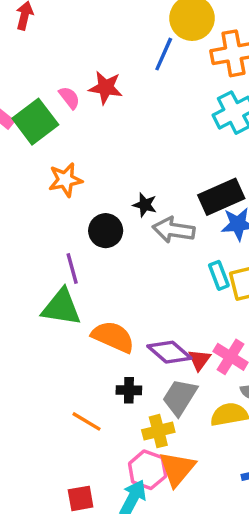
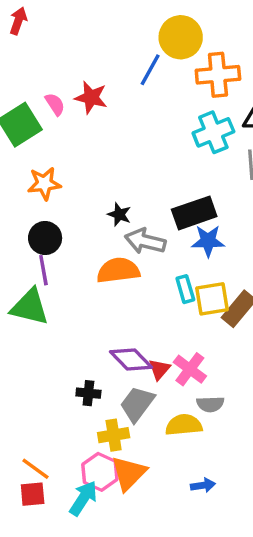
black circle: (106, 231) -> (45, 238), moved
orange semicircle: (113, 337) -> (118, 270), moved, turned -36
orange line: (86, 421) -> (35, 469), moved

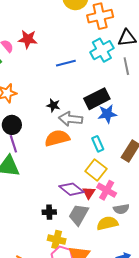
blue line: (150, 70) -> (66, 63), moved, turned 54
yellow square: (212, 299) -> (96, 170), moved, turned -35
yellow cross: (114, 435) -> (57, 240), moved, turned 30

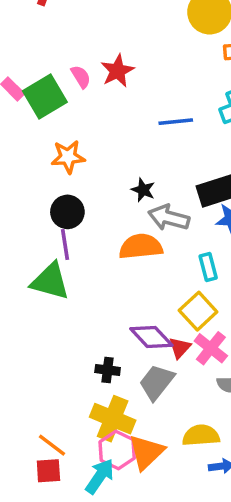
red star: (28, 39) -> (117, 71), turned 30
yellow semicircle: (107, 223) -> (201, 435), moved
yellow cross: (57, 240) -> (113, 419), size x1.4

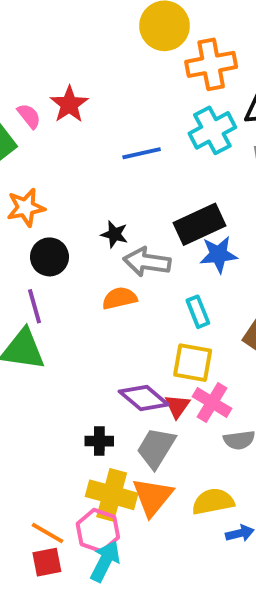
black circle: (67, 212) -> (49, 257), moved
orange semicircle: (141, 247) -> (120, 298), size x0.7
yellow square: (198, 311) -> (193, 363), turned -30
pink hexagon: (117, 450) -> (98, 531), moved
orange triangle: (146, 452) -> (153, 497), moved

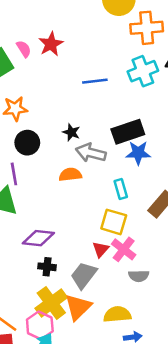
purple diamond: (144, 398) -> (38, 238), moved, turned -40
yellow cross: (112, 495) -> (51, 303), turned 32

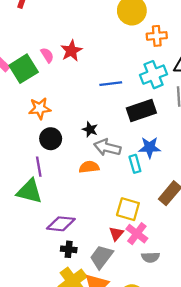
orange cross: (147, 28) -> (157, 36), size x0.7
black rectangle: (128, 132) -> (141, 110), moved
cyan rectangle: (121, 189) -> (135, 164), moved

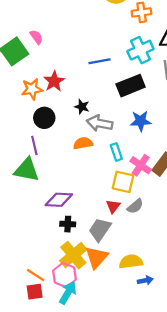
red star: (71, 51) -> (54, 81), moved
cyan rectangle: (135, 164) -> (116, 152), moved
pink cross: (137, 234) -> (141, 165), moved
gray semicircle: (150, 257) -> (135, 206), moved, turned -35

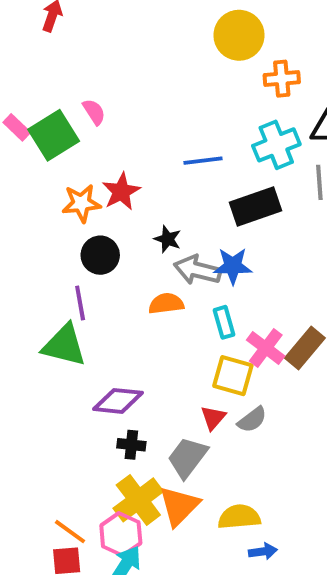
blue star: (141, 121) -> (233, 266), moved

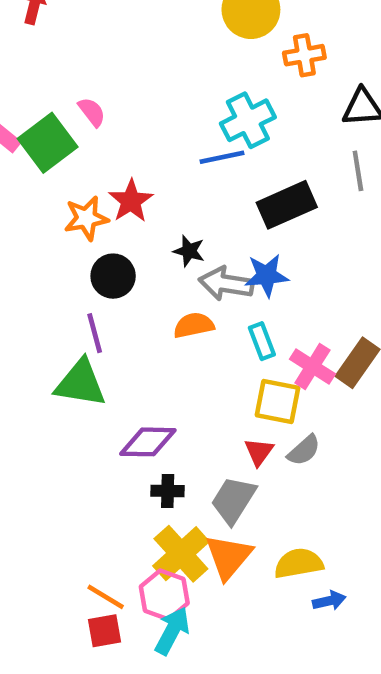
cyan cross: (276, 145) -> (248, 120), moved

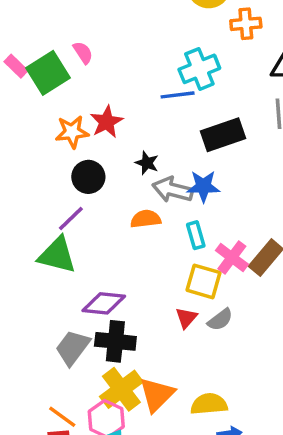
purple line: (95, 333) -> (71, 218), turned 56
black cross: (168, 491) -> (115, 341), size x1.6
gray trapezoid: (233, 500) -> (73, 348), moved

